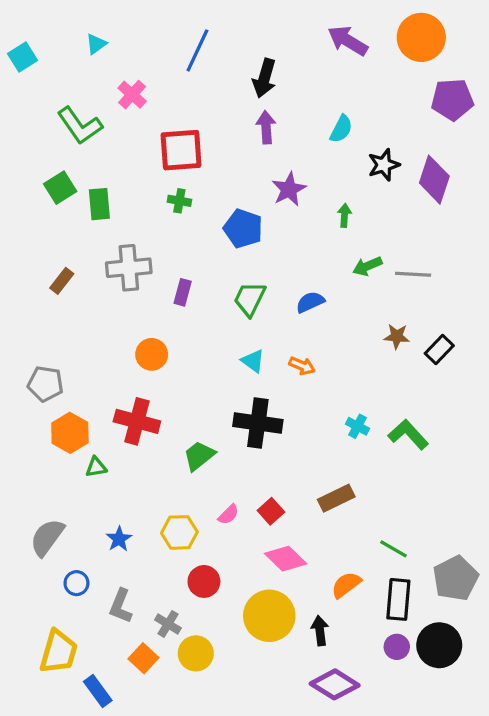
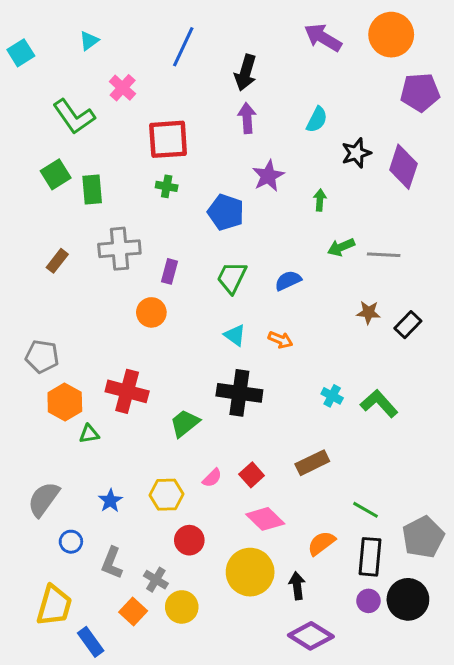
orange circle: (152, 354) -> (151, 312), moved

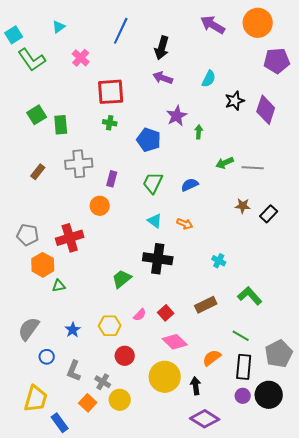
green L-shape: (74, 117) -> (32, 60), moved
purple arrow: (247, 118) -> (163, 78), turned -66
green arrow: (320, 200) -> (199, 132), moved
red cross: (127, 391) -> (70, 238), moved, turned -32
green L-shape: (379, 404) -> (250, 296), moved

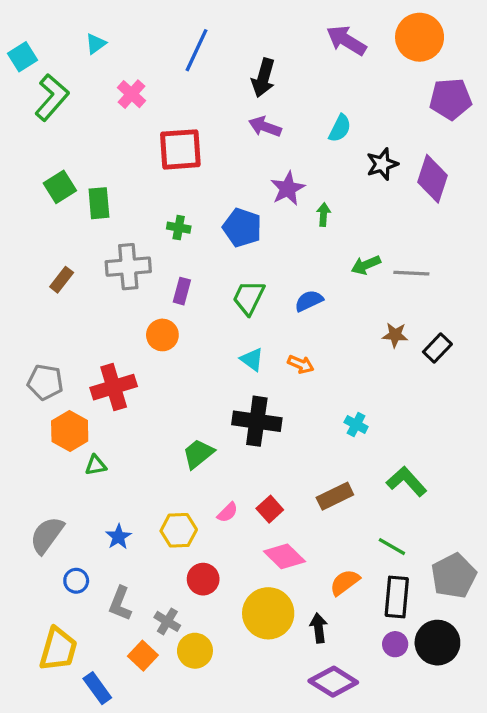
green L-shape: (32, 60) -> (52, 97), turned -104
green cross: (110, 123) -> (179, 228), moved

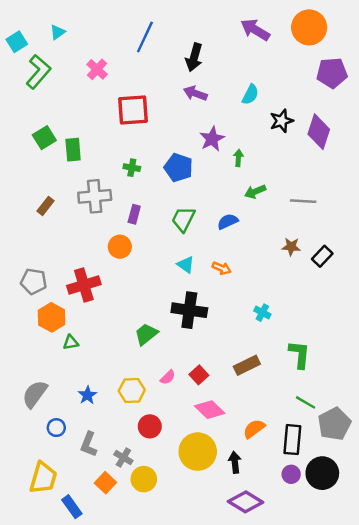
cyan triangle: (96, 44) -> (58, 32), moved
green arrow: (366, 265) -> (255, 192), moved
green L-shape: (407, 481) -> (300, 354), turned 48
green line: (392, 547) -> (306, 402), moved

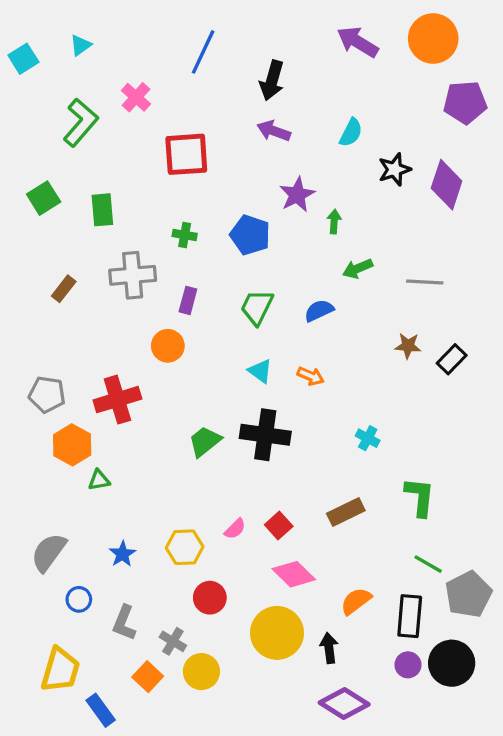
green L-shape: (38, 72) -> (81, 122), moved
green square: (44, 138) -> (44, 198), moved
green trapezoid: (146, 334) -> (205, 442), moved

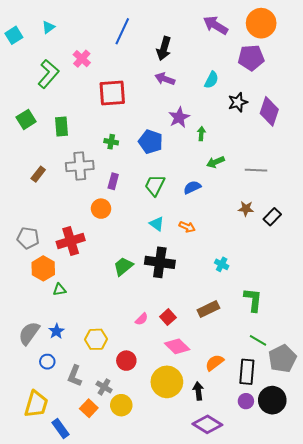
purple pentagon: (465, 102) -> (251, 58), moved
yellow hexagon: (185, 547) -> (96, 339), moved
blue star: (123, 554) -> (56, 331), moved

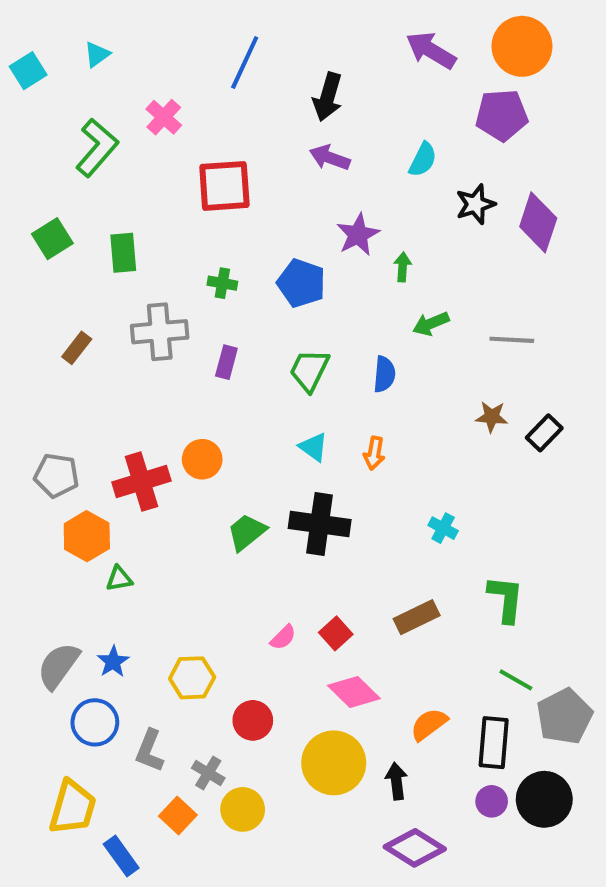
blue semicircle: (192, 187) -> (384, 374), turned 120
orange circle: (101, 209) -> (202, 459), moved
orange arrow: (187, 227) -> (374, 453), turned 77
blue circle: (47, 362) -> (95, 722), size x1.5

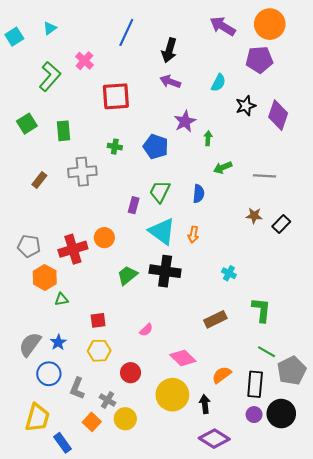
purple rectangle: (226, 362) -> (134, 205), moved
cyan triangle: (313, 447) -> (162, 231), size x1.8
red square: (336, 633) -> (98, 320), moved, turned 35

